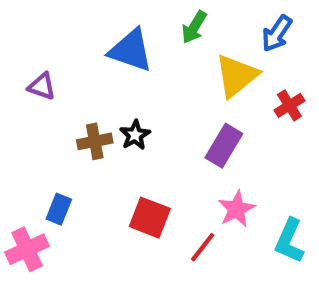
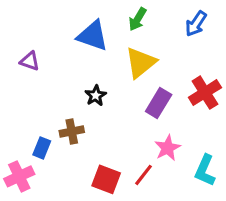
yellow triangle: (237, 76) -> (141, 63), moved
red cross: (289, 105) -> (205, 93), moved, size x1.5
brown cross: (95, 141) -> (72, 131), moved
red square: (150, 218) -> (106, 179), moved

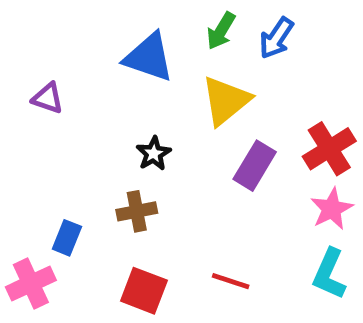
blue arrow: (196, 24) -> (276, 38), moved
brown cross: (72, 131) -> (137, 211), moved
pink star: (167, 148) -> (332, 209), moved
red line: (144, 175) -> (231, 281), turned 70
red square: (106, 179) -> (144, 291), moved

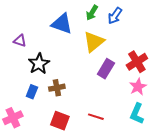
black star: (154, 154) -> (39, 64), moved, size x1.5
blue rectangle: (67, 238) -> (32, 92), moved

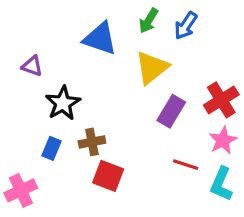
red line: (96, 117) -> (186, 165), moved
red square: (60, 121) -> (108, 176), moved

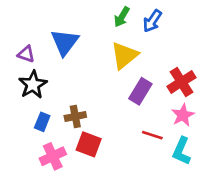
blue triangle: (100, 38) -> (65, 42), moved, turned 48
black star: (63, 103) -> (33, 85), moved
pink cross: (21, 190) -> (53, 156), moved

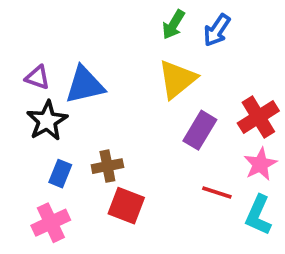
blue triangle: (65, 42) -> (85, 85), moved, turned 40
pink cross: (53, 156) -> (51, 223), moved

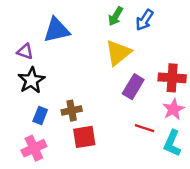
blue triangle: (85, 85) -> (57, 30), moved
red cross: (258, 117) -> (172, 78), turned 36
red square: (126, 206) -> (84, 137), turned -30

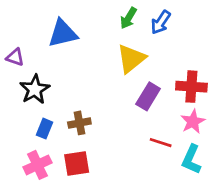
purple triangle: (25, 51) -> (15, 57), moved
red square: (84, 137) -> (77, 164), moved

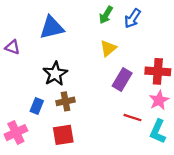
yellow triangle: (131, 59) -> (108, 48), size x0.7
black star: (35, 89) -> (55, 74), moved
pink cross: (38, 165) -> (16, 133), moved

